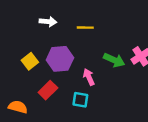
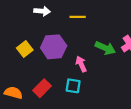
red rectangle: (48, 90) -> (42, 88), moved

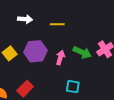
pink arrow: (81, 64) -> (60, 58), moved, turned 40
cyan square: (73, 86) -> (73, 87), moved

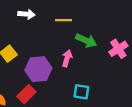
purple hexagon: (35, 51) -> (38, 69), moved
green arrow: (82, 52) -> (86, 40), moved

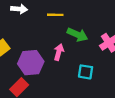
cyan square: (81, 92) -> (86, 72), moved

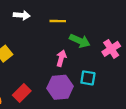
purple hexagon: (31, 63) -> (60, 87), moved

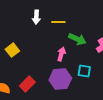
white arrow: (22, 15) -> (36, 17), moved, turned 88

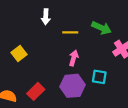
yellow line: (58, 22) -> (70, 32), moved
green arrow: (77, 39) -> (101, 28), moved

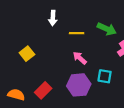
pink arrow: (74, 58) -> (80, 58), turned -64

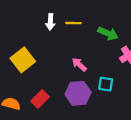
yellow line: (77, 33) -> (73, 23), moved
yellow square: (27, 54) -> (23, 60), size x1.5

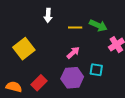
yellow line: (73, 23) -> (75, 27), moved
pink arrow: (79, 65) -> (73, 53), turned 96

